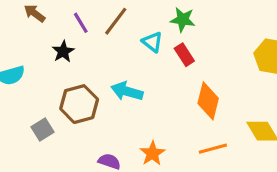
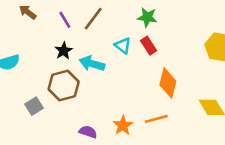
cyan triangle: (152, 42) -> (123, 46), moved
black star: (63, 51) -> (64, 51), moved
cyan arrow: (127, 91) -> (92, 64), moved
orange line: (213, 149) -> (156, 119), moved

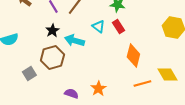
orange line: (156, 119) -> (142, 84), moved

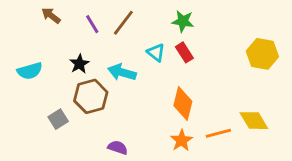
black star: (52, 30) -> (79, 64), moved
orange diamond: (133, 56) -> (183, 104), moved
orange star: (98, 88) -> (182, 140), moved

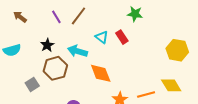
brown arrow: (51, 16) -> (20, 17), moved
green star: (183, 21) -> (135, 14), moved
yellow hexagon: (262, 54) -> (177, 50), moved
orange diamond: (183, 104) -> (101, 73), moved, turned -35

